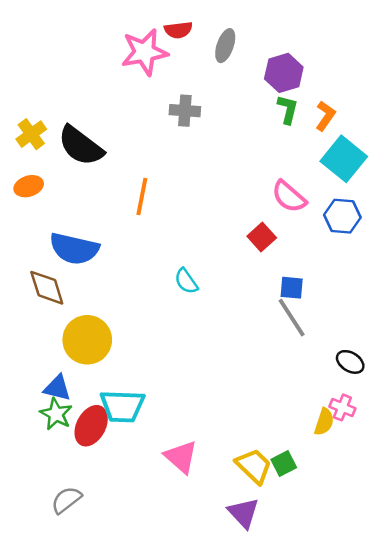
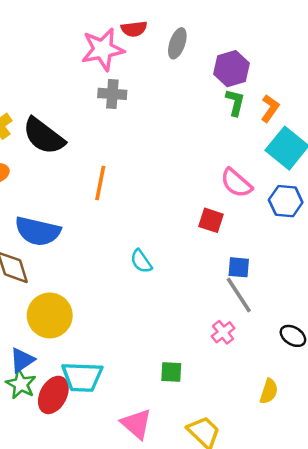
gray cross: (185, 111) -> (112, 94), moved
red square: (262, 237) -> (211, 220), turned -30
blue triangle: (57, 388) -> (22, 360), turned -48
pink cross: (342, 407) -> (223, 332), moved, turned 30
green square: (284, 463) -> (171, 372), moved, turned 30

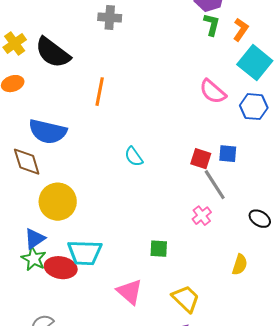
red square: (211, 220) -> (201, 159), moved
blue square: (239, 267) -> (228, 154), moved
red ellipse: (53, 395) -> (61, 268), turned 72

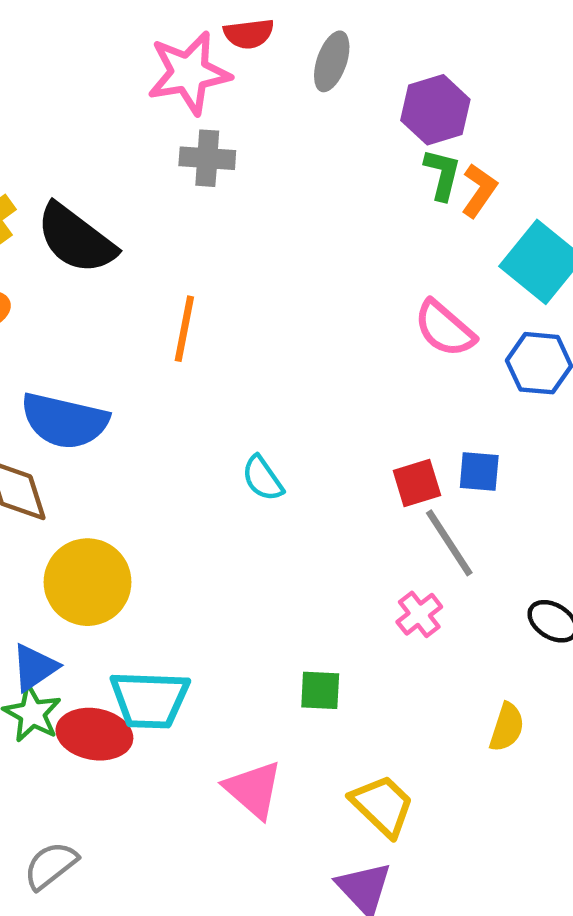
orange L-shape: (241, 30) -> (479, 190), moved
red square: (201, 159) -> (417, 483), turned -35

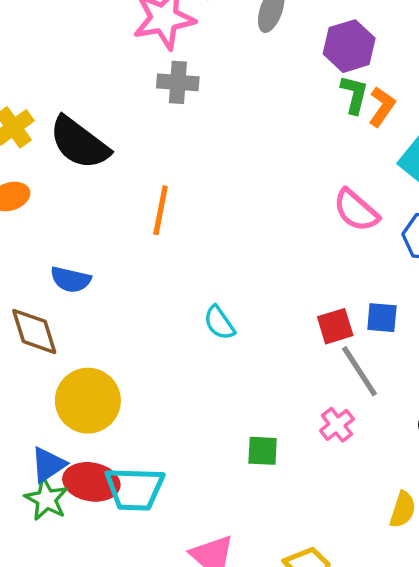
blue semicircle: (64, 421) -> (71, 280), size x0.6
green square: (320, 690) -> (263, 451), moved
red ellipse: (94, 734) -> (91, 482), moved

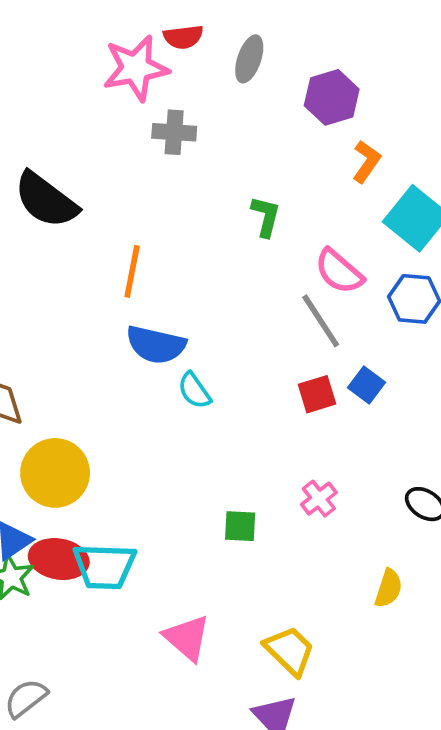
gray cross: (178, 82) -> (174, 132), moved
green L-shape: (354, 94) -> (266, 216), moved
blue semicircle: (71, 280) -> (156, 345), moved, size x1.4
blue square: (382, 318) -> (366, 385), turned 32
gray line: (359, 371) -> (321, 321), moved

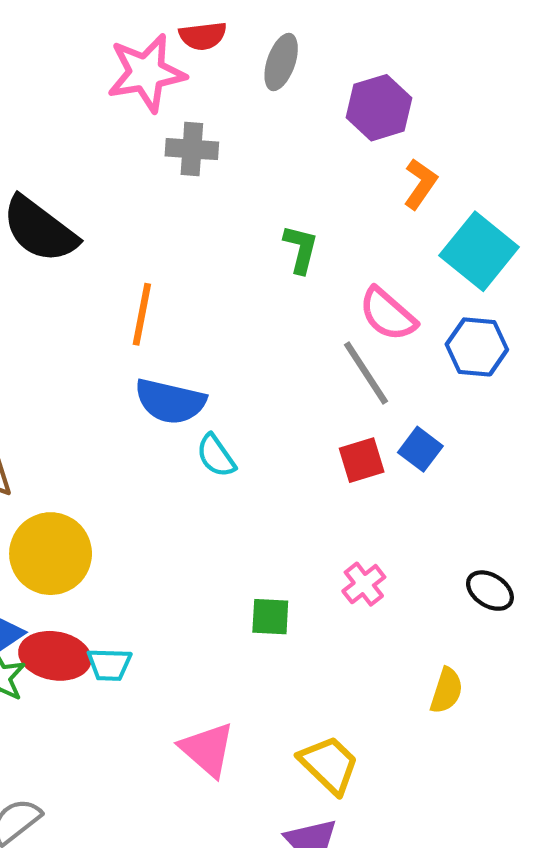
cyan trapezoid: (105, 566) -> (109, 665), size x0.6

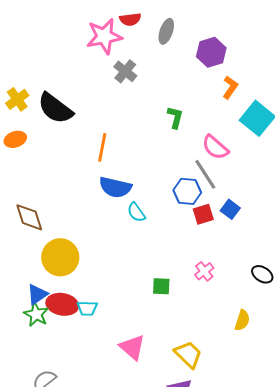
gray cross: (192, 149) -> (125, 71), turned 35
blue hexagon: (477, 347) -> (187, 191), moved

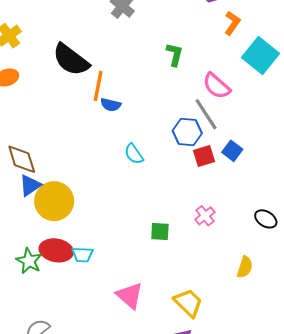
black semicircle: (55, 108) -> (71, 60), moved
blue semicircle: (115, 187) -> (111, 105), moved, size x0.6
blue triangle: (37, 294) -> (30, 185), moved

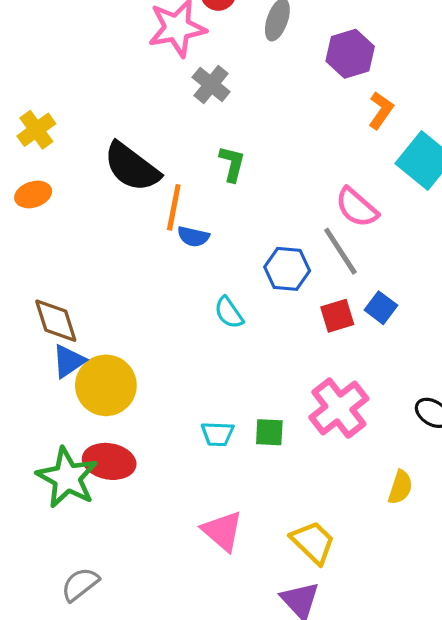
green L-shape: (175, 54) -> (232, 164), moved
blue hexagon: (187, 132) -> (287, 269), moved
pink cross: (205, 216) -> (339, 408), size x1.8
cyan trapezoid: (82, 255) -> (218, 434), moved
green star: (29, 261) -> (67, 478), size x1.5

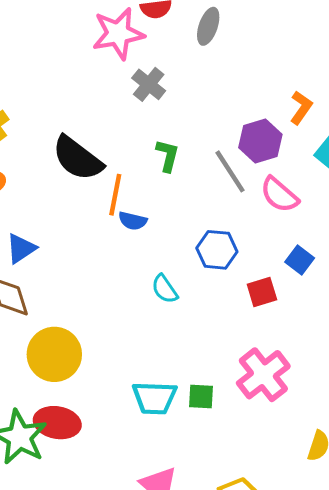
purple hexagon: (350, 54) -> (260, 141), moved
gray line: (340, 251) -> (230, 171), moved
blue square: (381, 308) -> (300, 260), moved
blue triangle: (69, 361) -> (21, 248), moved
cyan trapezoid: (218, 434) -> (154, 398), size x1.5

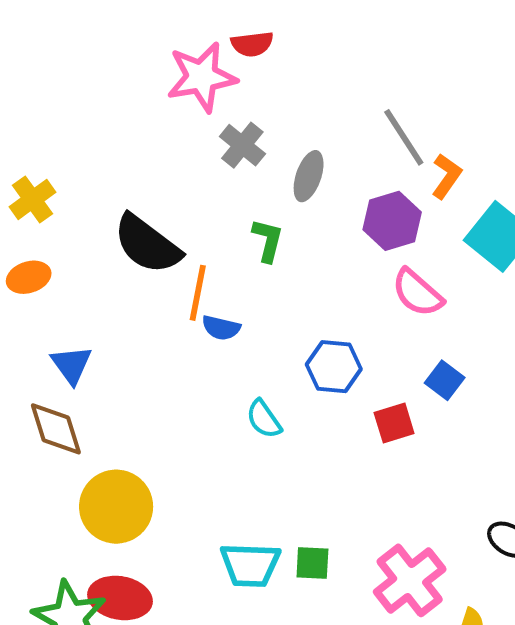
gray ellipse: (208, 26) -> (309, 176), moved
gray line: (230, 171) -> (404, 137), moved
blue triangle: (21, 248) -> (71, 365), turned -32
pink cross: (263, 375) -> (410, 580), moved

